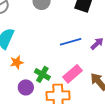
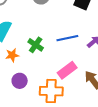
green cross: (42, 74) -> (36, 45), moved

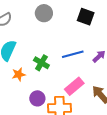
purple circle: (20, 81) -> (37, 98), moved

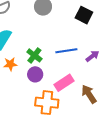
purple circle: (37, 98) -> (35, 74), moved

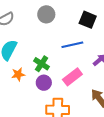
blue line: (66, 51) -> (72, 45), moved
pink rectangle: (64, 83) -> (72, 77), moved

